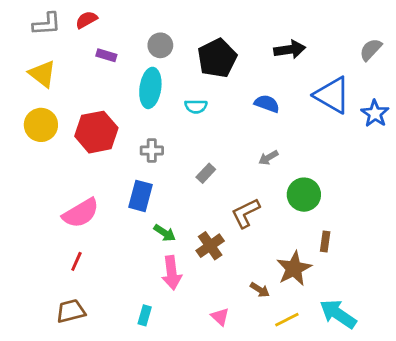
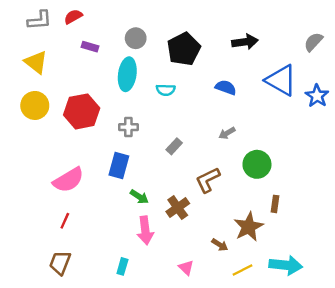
brown trapezoid: (71, 311) -> (60, 263), turned -55
cyan arrow: (338, 314) -> (286, 265), turned 152

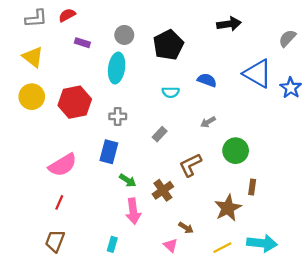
black arrow: (245, 42) -> (229, 24), moved
cyan semicircle: (166, 90) -> (171, 92), moved
brown arrow: (220, 245) -> (186, 228), moved

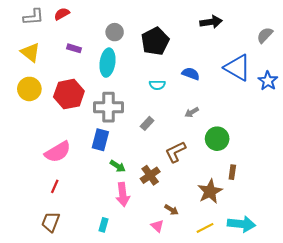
purple rectangle: (82, 43) -> (74, 48), moved
gray cross: (118, 116) -> (109, 107), size x1.8

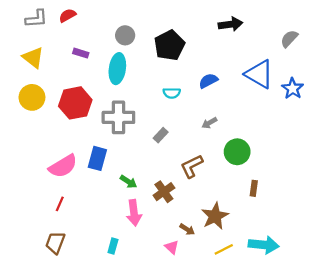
blue semicircle: (191, 74) -> (208, 81), turned -48
blue rectangle: (100, 140) -> (97, 158), moved
brown star: (210, 191) -> (215, 216), moved

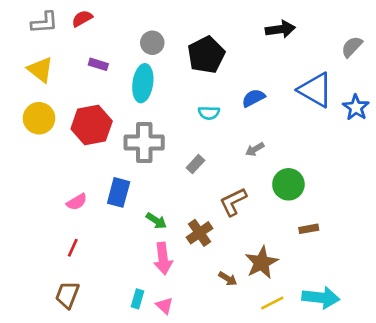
pink semicircle: (63, 166) -> (77, 202), size x0.6
brown rectangle: (254, 188) -> (309, 229), turned 72
pink triangle: (172, 247) -> (164, 306), moved

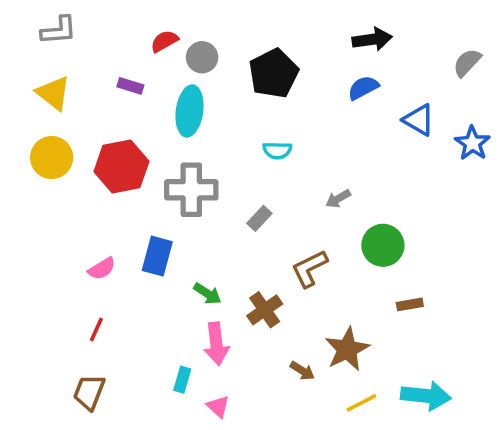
red semicircle: (82, 18) -> (164, 41), moved
blue triangle: (315, 90) -> (419, 120), size x0.7
blue semicircle: (253, 98) -> (363, 88), moved
cyan rectangle: (137, 299) -> (182, 380), moved

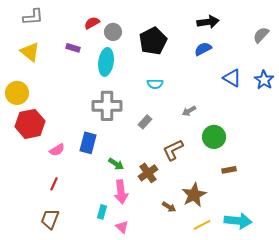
blue triangle: (419, 120) -> (232, 78), moved
yellow circle: (52, 158) -> (17, 93), moved
red hexagon: (121, 167) -> (30, 124), moved

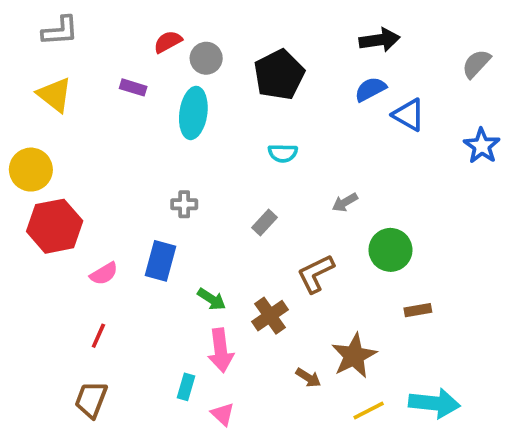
blue triangle: (232, 78) -> (409, 115), moved
gray cross: (107, 106) -> (184, 204), moved, size x0.5

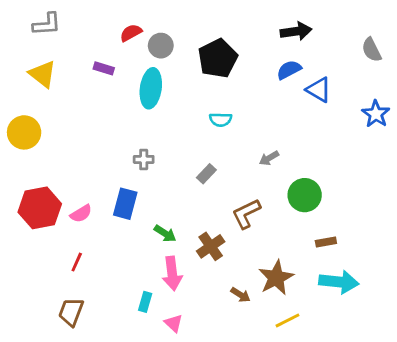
gray semicircle: (476, 64) -> (372, 50), turned -70
red hexagon: (55, 226) -> (40, 208), moved
cyan arrow: (434, 403) -> (339, 282), moved

